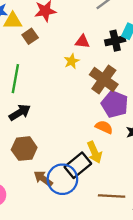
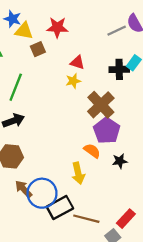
red triangle: (82, 42) -> (77, 62), moved
black rectangle: (78, 165) -> (60, 208), moved

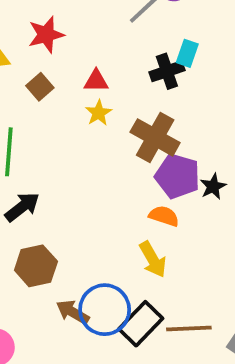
brown square: (38, 49) -> (40, 87), moved
black star: (120, 161) -> (213, 186), moved

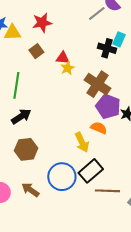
black cross: (167, 71) -> (107, 48), turned 30
red triangle: (96, 81) -> (63, 58), moved
yellow arrow: (153, 259) -> (82, 142), moved
brown arrow: (73, 312) -> (30, 190), moved
black rectangle: (141, 324) -> (91, 171), moved

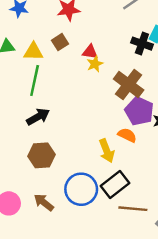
yellow triangle: (12, 33) -> (33, 52), moved

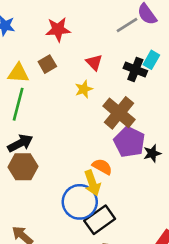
red triangle: (90, 52) -> (94, 62), moved, turned 35
orange semicircle: (127, 135) -> (102, 167), moved
brown hexagon: (41, 155) -> (23, 167), moved
blue circle: (81, 189) -> (80, 202), moved

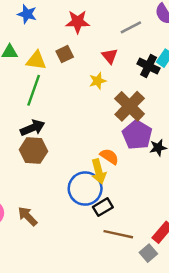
gray line: (127, 25) -> (131, 27), moved
black rectangle: (100, 220) -> (103, 207), size x0.7

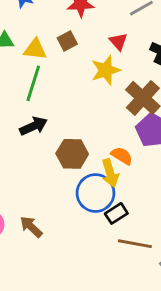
yellow star: (98, 81) -> (106, 70), size x1.5
brown hexagon: (33, 151) -> (72, 154), moved

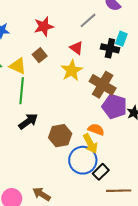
yellow triangle: (35, 49) -> (18, 66), turned 30

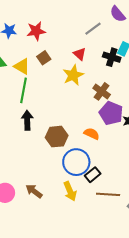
red star: (44, 26) -> (36, 31), moved
brown cross: (103, 85) -> (102, 91), size x0.7
black arrow: (28, 121) -> (27, 120), turned -60
yellow arrow: (90, 144) -> (70, 191), moved

